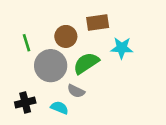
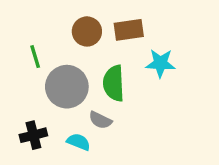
brown circle: (66, 36) -> (87, 31), moved
green semicircle: (86, 63) -> (114, 83), turned -60

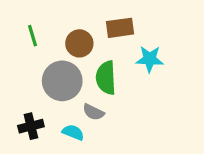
brown circle: (87, 31) -> (79, 43), moved
green line: (35, 57) -> (33, 36), moved

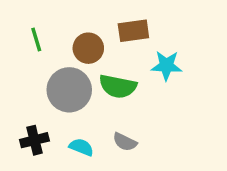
green semicircle: (106, 78) -> (118, 86), turned -76
gray semicircle: (93, 112) -> (125, 142), moved

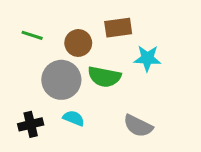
green line: (36, 39) -> (32, 35), turned -55
gray semicircle: (125, 142) -> (138, 126), moved, size x1.4
cyan semicircle: (81, 147) -> (74, 118), moved

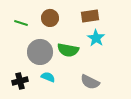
brown rectangle: (118, 28) -> (90, 16), moved
brown circle: (78, 43) -> (50, 18), moved
cyan star: (147, 58) -> (96, 38), turned 30

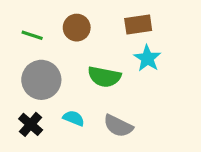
gray circle: (40, 52) -> (41, 80), moved
black cross: (20, 81) -> (31, 124), turned -35
gray semicircle: (90, 82) -> (118, 126), moved

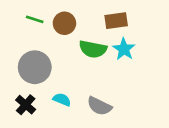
green line: (32, 35) -> (35, 19), moved
green semicircle: (104, 77) -> (93, 49), moved

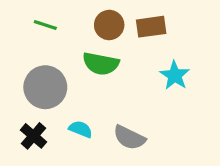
brown circle: (64, 23) -> (109, 25), moved
green semicircle: (93, 49) -> (101, 64), moved
cyan star: (124, 49) -> (175, 75), moved

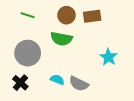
cyan star: (175, 75) -> (108, 57), moved
cyan semicircle: (81, 129) -> (57, 80), moved

